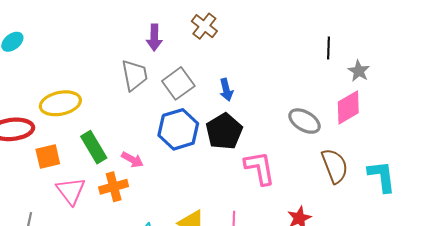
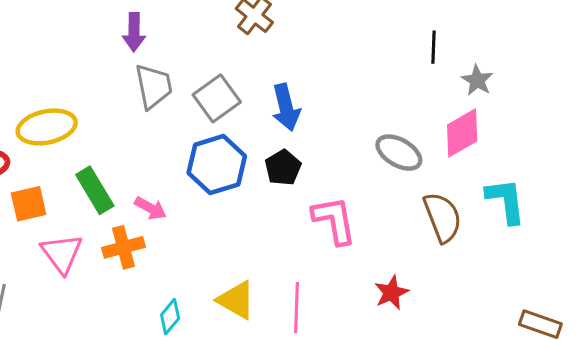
purple arrow: (154, 38) -> (134, 32), moved
blue arrow: (226, 90) -> (286, 107), size x1.4
black pentagon: (224, 131) -> (283, 168), size x0.7
cyan L-shape: (382, 176) -> (506, 201), moved

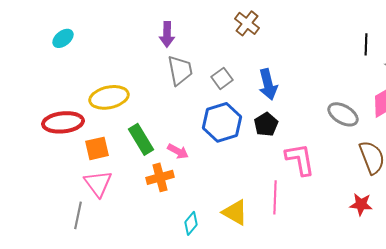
gray square: (217, 98) -> (222, 78), size x0.7
pink triangle: (62, 253) -> (98, 183), moved
red star: (391, 293) -> (361, 204), moved, turned 30
pink line: (297, 308) -> (275, 197), moved

